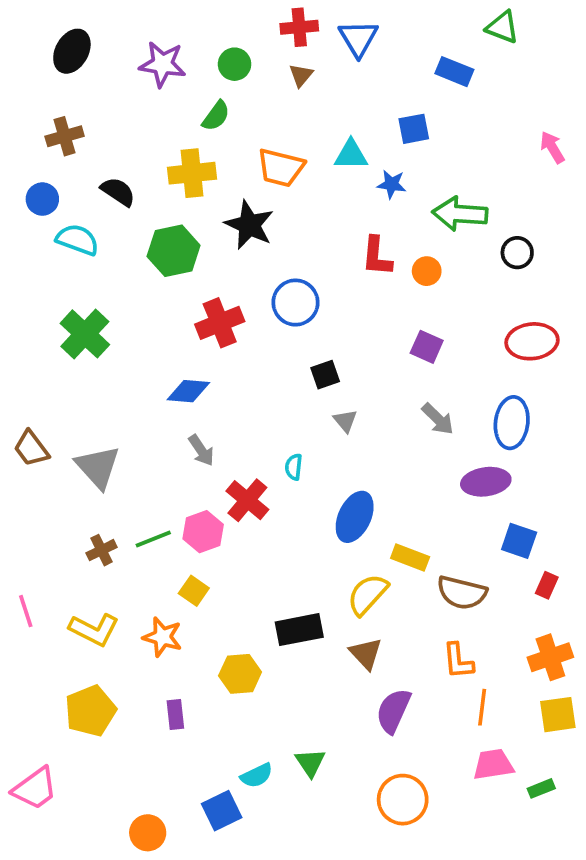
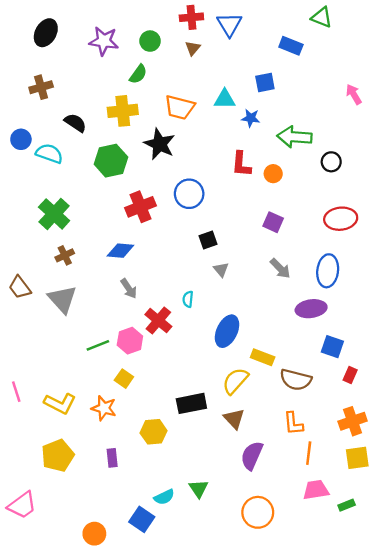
blue circle: (42, 199) -> (21, 139), moved
brown cross: (101, 550) -> (65, 255), moved
blue square: (222, 811) -> (142, 519), turned -30

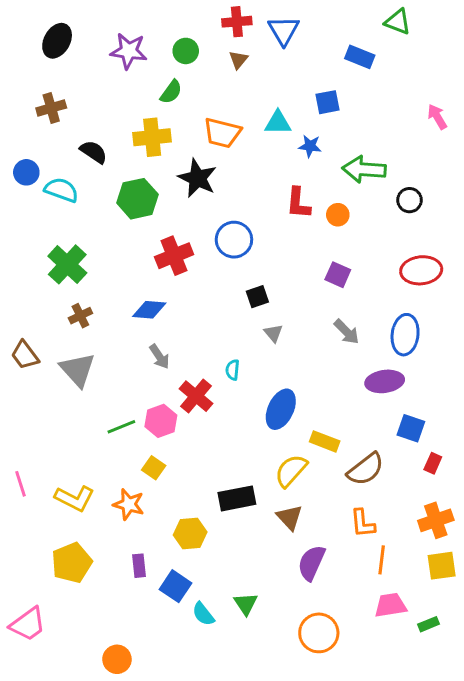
brown semicircle: (296, 380) -> (366, 469), turned -52
cyan semicircle: (164, 497) -> (203, 614), turned 78
blue square: (142, 519) -> (175, 586), moved

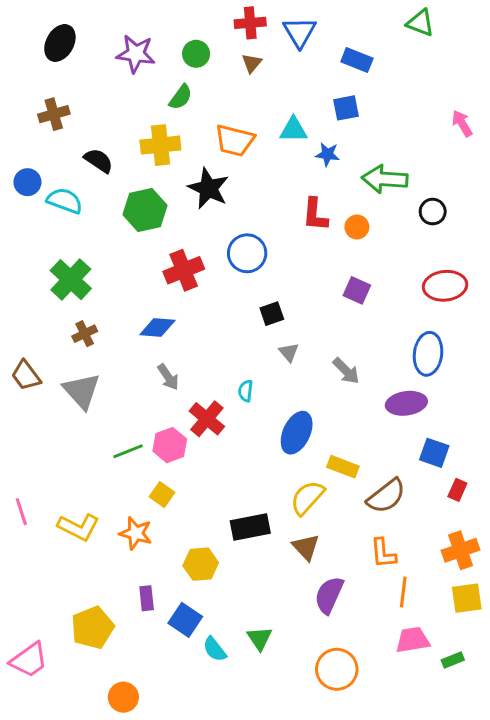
blue rectangle: (360, 57) -> (357, 60), moved
gray arrow: (347, 332) -> (346, 371), moved
yellow pentagon: (72, 563) -> (92, 628), moved

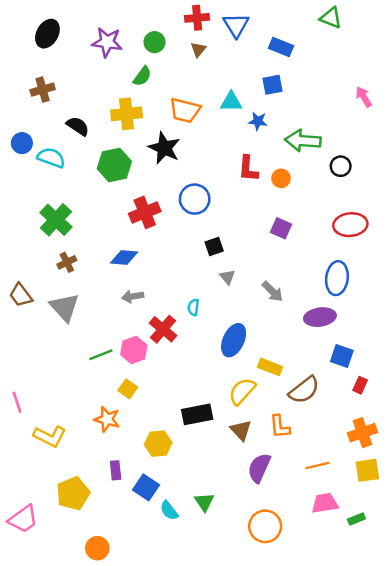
gray arrow: (168, 377) -> (133, 296), turned 115
yellow L-shape: (79, 527) -> (50, 436), moved
orange L-shape: (383, 553) -> (280, 427), moved
orange line: (403, 592) -> (318, 465), turned 70

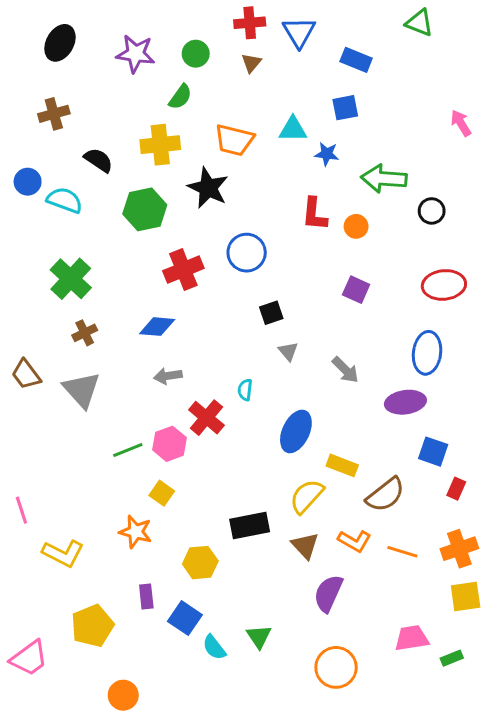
orange L-shape: (280, 427) -> (355, 541), turned -55
orange line: (318, 465) -> (402, 552), moved, turned 30

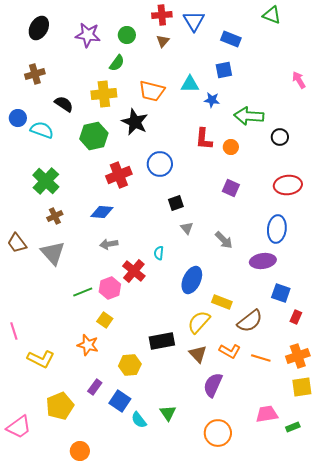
purple rectangle: (146, 596) -> (95, 387), turned 42

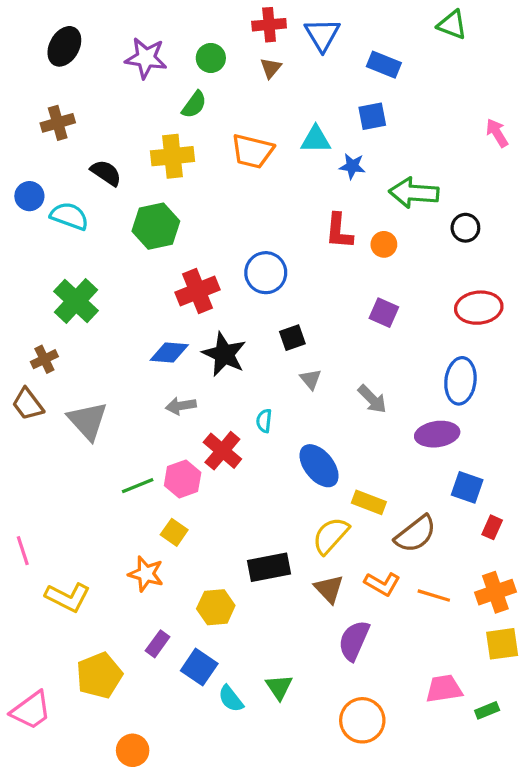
black star: (135, 122) -> (224, 354), moved
brown cross: (55, 216) -> (44, 359), moved
blue ellipse: (192, 280) -> (319, 466), turned -64

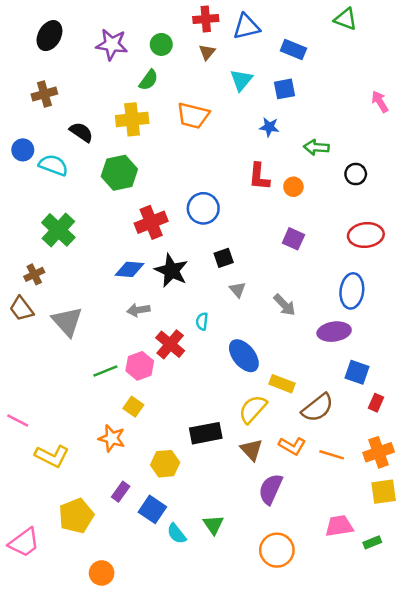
blue triangle: (322, 35) -> (246, 27), turned 48
cyan triangle: (316, 140) -> (241, 80), moved, turned -50
green arrow: (414, 193) -> (316, 147), size x0.7
pink line: (23, 551) -> (18, 421), turned -45

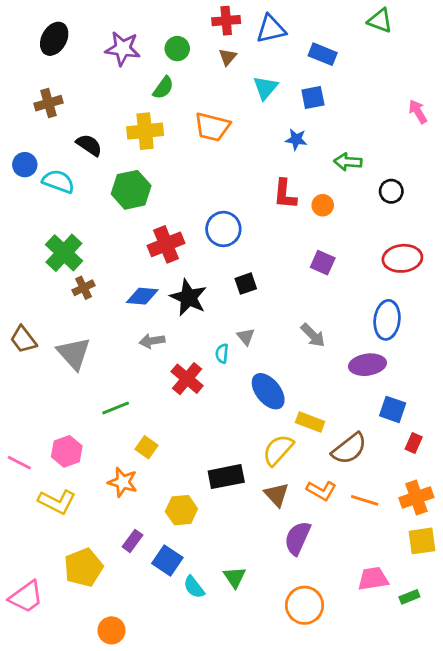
brown cross: (34, 274) -> (84, 288), moved
gray triangle: (238, 290) -> (246, 337), moved
pink hexagon: (140, 366) -> (67, 451), moved

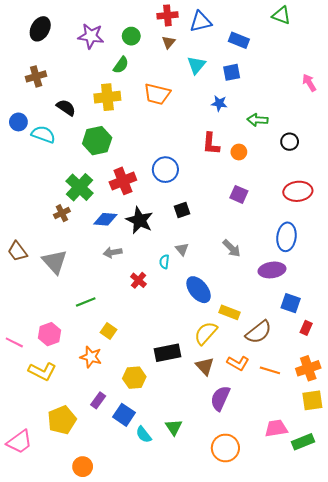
green cross: (64, 253) -> (80, 187), moved
red cross: (187, 379) -> (138, 280), size x0.7
green rectangle: (409, 597) -> (303, 442), size x1.5

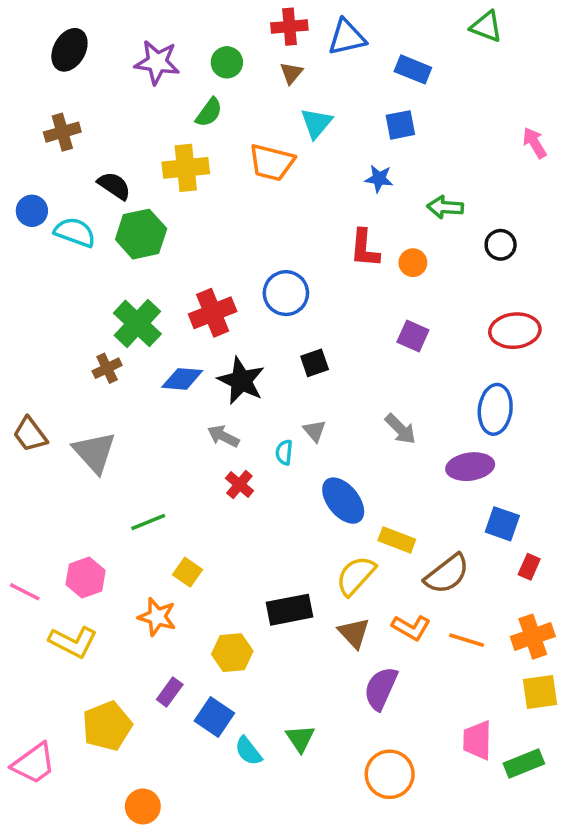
cyan triangle: (196, 65) -> (316, 123), moved
green hexagon: (97, 141) -> (141, 234), moved
gray arrow: (113, 252) -> (223, 436), moved, turned 36
pink trapezoid: (276, 428) -> (477, 740), turned -80

